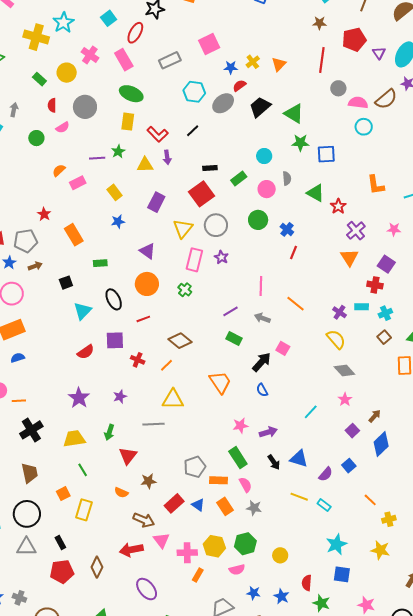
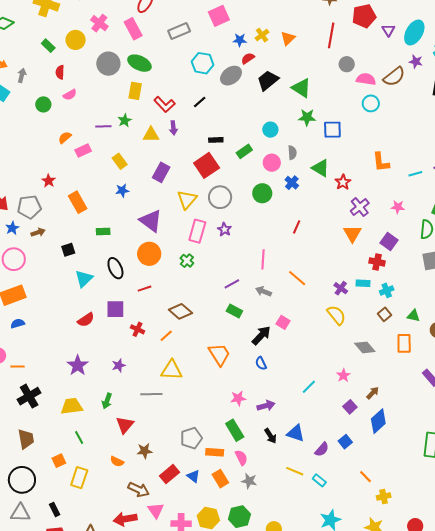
gray circle: (85, 107) -> (108, 64), moved
blue cross: (287, 229) -> (292, 183), moved
purple triangle: (147, 251) -> (151, 221), size x1.4
gray diamond: (344, 370) -> (365, 347), moved

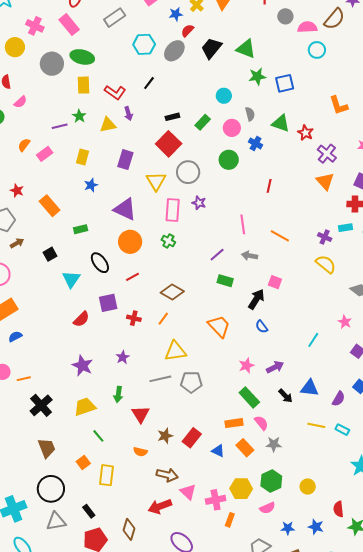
yellow rectangle: (120, 161) -> (83, 157), turned 63
gray pentagon: (191, 438) -> (191, 382), moved, turned 30
red rectangle: (169, 474) -> (192, 438), moved

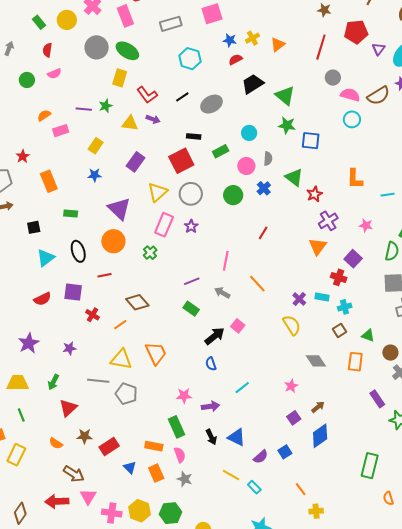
gray ellipse: (174, 51) -> (212, 104), moved
purple arrow: (128, 114) -> (153, 119), turned -72
orange trapezoid: (219, 326) -> (156, 353), moved
cyan line: (313, 340) -> (242, 388), moved

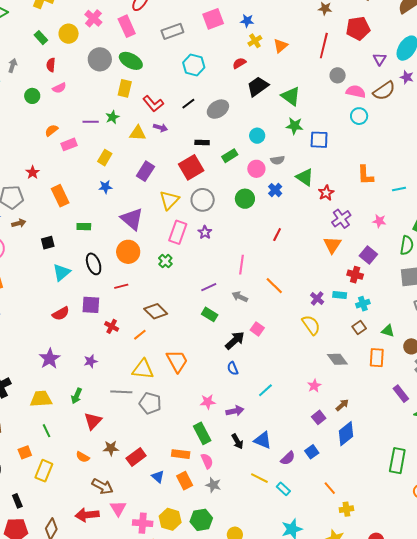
blue star: (230, 40) -> (247, 21), moved
purple triangle: (378, 49) -> (380, 59), moved
gray semicircle: (268, 159) -> (278, 160), turned 80

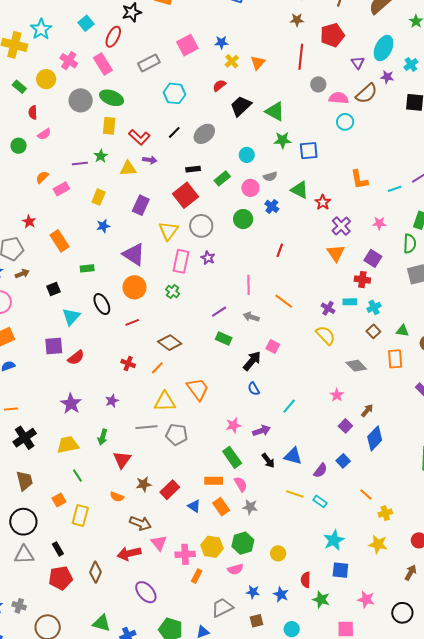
purple square: (91, 305) -> (54, 346), moved

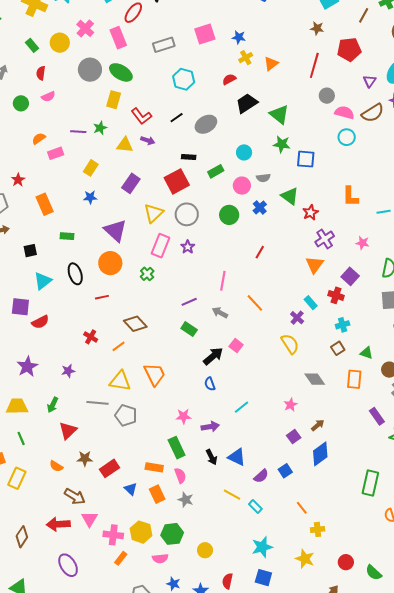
cyan rectangle: (350, 302) -> (311, 303), moved, turned 40

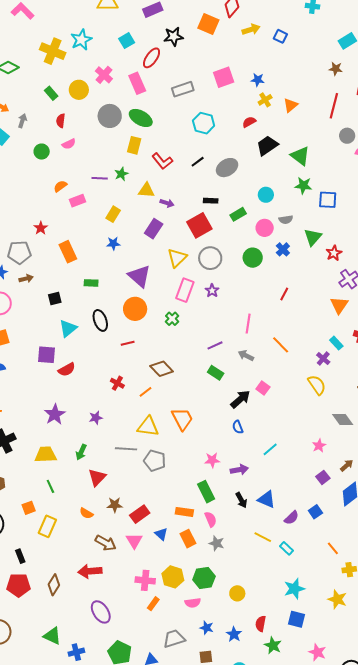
purple arrow: (148, 140) -> (167, 203), moved
green triangle: (290, 196) -> (313, 237), turned 36
pink triangle: (89, 519) -> (134, 541), moved

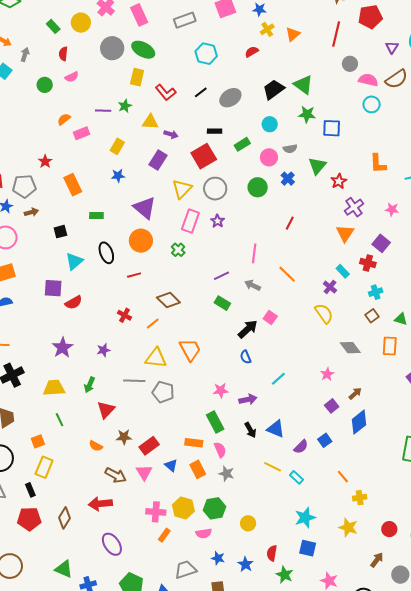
black trapezoid: (267, 146) -> (274, 89), moved
yellow rectangle: (47, 526) -> (44, 467), moved

